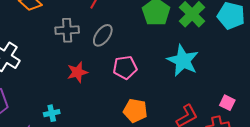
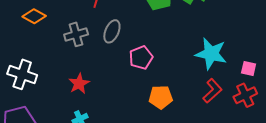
cyan star: (183, 61) -> (211, 54), moved
red star: (77, 72) -> (79, 84), moved

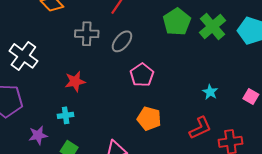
cyan star: (211, 54) -> (210, 92), size x0.5
pink pentagon: (141, 58) -> (142, 75), turned -30
pink square: (249, 69) -> (251, 96), moved

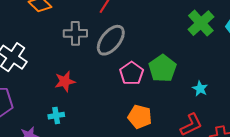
green pentagon: (177, 22) -> (162, 68), moved
gray ellipse: (122, 41) -> (111, 40), size x1.4

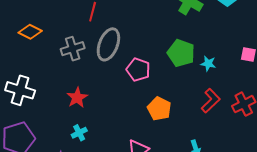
green pentagon: (162, 68) -> (181, 53), moved
orange pentagon: (140, 117) -> (159, 109), turned 30

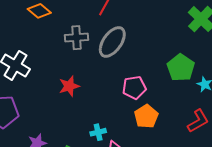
pink pentagon: (138, 70) -> (134, 88), moved, turned 30
cyan cross: (79, 133) -> (98, 132), moved

